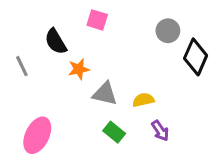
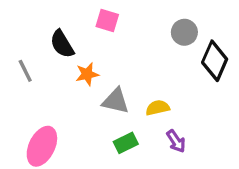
green rectangle: (114, 132) -> (126, 143), turned -65

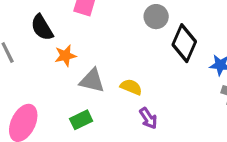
yellow semicircle: (158, 108) -> (131, 87), turned 35
green rectangle: (126, 143) -> (81, 120), moved

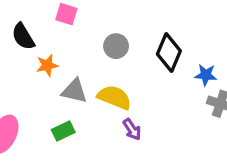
gray circle: (156, 17) -> (116, 46), moved
yellow semicircle: (131, 87) -> (114, 97), size x1.5

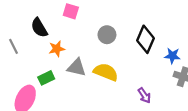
purple arrow: (132, 129) -> (144, 95), moved
green rectangle: (63, 131) -> (46, 78), moved

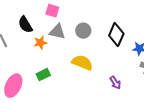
gray triangle: (77, 67) -> (57, 32), moved
green rectangle: (46, 78) -> (43, 75), moved

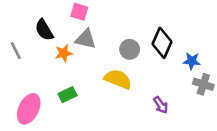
gray circle: (83, 31) -> (130, 49), moved

